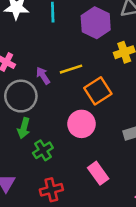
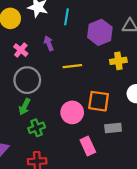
purple arrow: (43, 76) -> (49, 43), moved
orange square: (98, 91) -> (99, 101), moved, turned 30
pink rectangle: (98, 173) -> (88, 146), moved

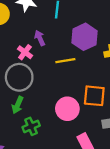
purple hexagon: (100, 32) -> (84, 37), moved
pink cross: (21, 50) -> (25, 52), moved

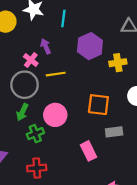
yellow line: (65, 61) -> (56, 74), moved
pink circle: (67, 109) -> (55, 115), moved

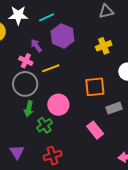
cyan line: (63, 19) -> (47, 17), turned 70
purple hexagon: (90, 46) -> (62, 36), moved

